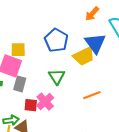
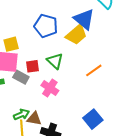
gray rectangle: (20, 84) -> (21, 77), turned -63
red square: (31, 105) -> (33, 66), moved

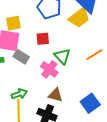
green triangle: (55, 61) -> (62, 56), moved
red square: (33, 66) -> (43, 39), moved
brown triangle: (34, 119) -> (55, 95), moved

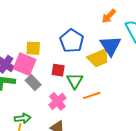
orange line: (94, 55) -> (92, 95), moved
green triangle: (62, 56) -> (75, 81), moved

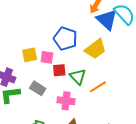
blue triangle: (110, 46) -> (107, 20), moved
pink square: (25, 64) -> (47, 57), moved, size x0.6
pink cross: (57, 101) -> (66, 101), turned -30

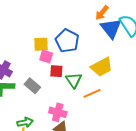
yellow trapezoid: (95, 49) -> (102, 67), moved
yellow square: (30, 55) -> (41, 44), moved
pink cross: (66, 101) -> (58, 112), moved

